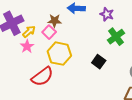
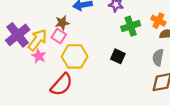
yellow arrow: (29, 32) -> (38, 40), size x1.5
green cross: (116, 37) -> (131, 26), turned 30

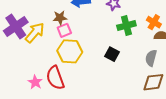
pink square: (59, 36) -> (64, 30), moved, turned 32
pink star: (39, 56) -> (35, 82), moved
red semicircle: (62, 85) -> (55, 78), turned 115

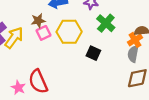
orange cross: (154, 22) -> (135, 40), moved, turned 32
green cross: (126, 26) -> (106, 23), turned -30
yellow hexagon: (70, 51) -> (69, 32), moved

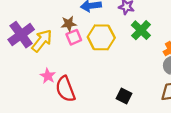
black square: (93, 53) -> (124, 96), moved
pink star: (18, 88) -> (48, 76), moved

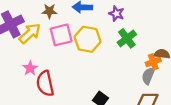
brown star: (69, 24) -> (49, 11), moved
pink square: (74, 37) -> (61, 35), size x1.5

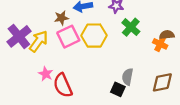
brown star: (49, 11) -> (61, 18), moved
orange cross: (153, 62) -> (160, 44), turned -32
gray semicircle: (148, 76) -> (127, 77), moved

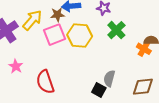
brown star: (61, 18) -> (57, 15), moved
yellow arrow: (39, 41) -> (32, 20), moved
pink star: (46, 74) -> (16, 66), moved

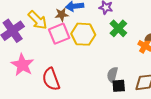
yellow arrow: (32, 20) -> (38, 20), turned 95
pink star: (16, 66) -> (22, 65), size x1.6
black square: (99, 90) -> (119, 86), moved, turned -32

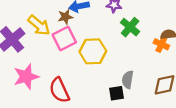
yellow hexagon: (83, 34) -> (93, 51), moved
pink star: (22, 65) -> (26, 77), turned 30
black square: (119, 86) -> (117, 93), moved

